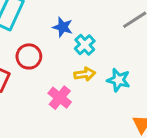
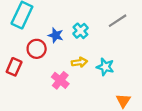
blue star: (63, 27) -> (56, 35), moved
cyan cross: (85, 45) -> (80, 31), moved

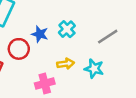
gray line: (118, 21) -> (108, 37), moved
pink cross: (60, 80) -> (45, 83), turned 36

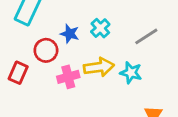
yellow arrow: (66, 64) -> (99, 67), size x1.5
pink cross: (45, 83) -> (68, 77), moved

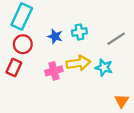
cyan cross: (100, 28) -> (79, 32), turned 32
red circle: (46, 50) -> (23, 44), moved

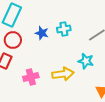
yellow arrow: (78, 63) -> (63, 74), moved
pink cross: (54, 71) -> (31, 77), moved

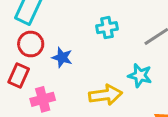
blue star: (42, 33) -> (62, 57), moved
pink cross: (31, 77) -> (43, 99), moved

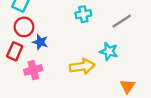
blue star: (62, 57) -> (40, 42), moved

